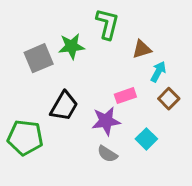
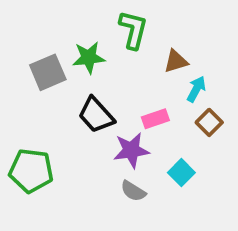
black trapezoid: (64, 106) -> (96, 115), moved, turned 108

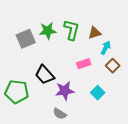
green L-shape: (133, 30) -> (72, 30), moved
black trapezoid: (96, 115) -> (45, 75), moved
purple star: (131, 150) -> (65, 91), moved
gray semicircle: (133, 191) -> (60, 114), moved

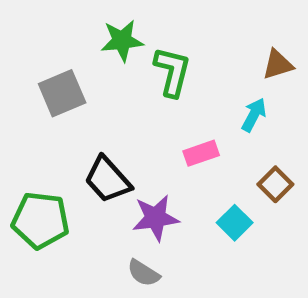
green star: (48, 31) -> (122, 41), moved
brown triangle: (95, 33) -> (278, 64), moved
brown square: (113, 66) -> (275, 184), moved

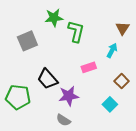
brown triangle: (278, 64) -> (123, 28), turned -40
cyan square: (235, 223) -> (110, 104), moved

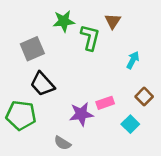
brown triangle: (123, 28) -> (113, 21), moved
pink rectangle: (89, 67) -> (105, 103), moved
black trapezoid: (48, 79) -> (42, 84), moved
gray semicircle: (63, 120) -> (62, 143), moved

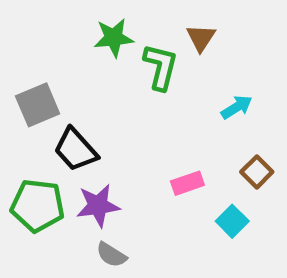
gray square: (32, 49) -> (38, 105), moved
cyan arrow: (133, 60) -> (237, 107), turned 30
purple star: (81, 114) -> (98, 206), moved

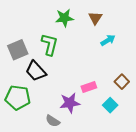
green star: (114, 38) -> (64, 18), moved
green L-shape: (161, 67) -> (50, 44), moved
cyan arrow: (237, 107) -> (108, 40), moved
purple star: (98, 206) -> (70, 103), moved

